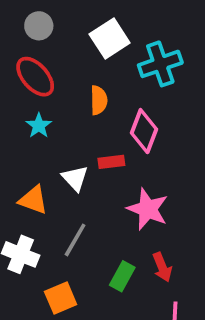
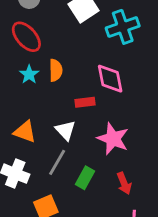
orange semicircle: (99, 100) -> (56, 70), moved
pink diamond: (144, 131) -> (110, 79), turned -32
white triangle: (75, 178) -> (65, 130), moved
green rectangle: (122, 276) -> (85, 178), moved

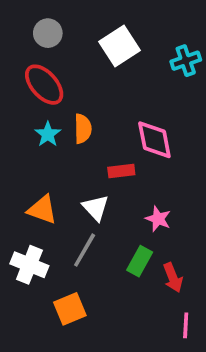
cyan cross: (123, 27) -> (186, 61), moved, size x0.7
pink star: (113, 139) -> (158, 219), size x0.6
green rectangle: (85, 178) -> (140, 261), moved

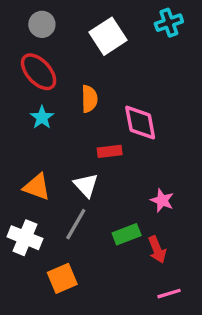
cyan cross: (186, 61) -> (169, 23), moved
orange semicircle: (83, 129) -> (89, 99), moved
pink star: (158, 219) -> (162, 200), moved
green rectangle: (140, 261) -> (127, 234), turned 40
pink line: (186, 325) -> (169, 294), turned 70

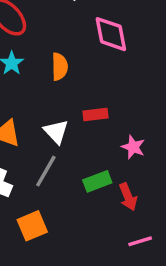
orange semicircle: (89, 99) -> (60, 67), moved
pink diamond: (140, 123) -> (111, 34), moved
red rectangle: (110, 151) -> (96, 115), moved

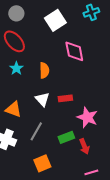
white triangle: (56, 132) -> (42, 99), moved
pink star: (133, 147) -> (87, 117), size x1.5
orange square: (32, 226) -> (42, 163), moved

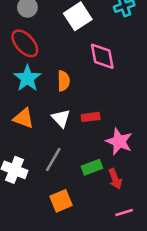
cyan star: (16, 68) -> (27, 78), size x1.5
orange triangle: (13, 109) -> (24, 118), moved

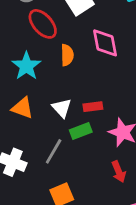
red ellipse: (25, 43) -> (43, 24), moved
orange semicircle: (64, 81) -> (67, 55), moved
green rectangle: (92, 167) -> (81, 131), moved

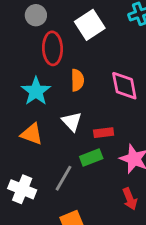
red ellipse: (43, 24) -> (52, 48), turned 40
pink diamond: (105, 43) -> (124, 86), moved
white triangle: (62, 108) -> (72, 122), moved

